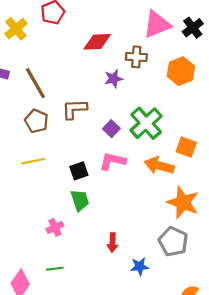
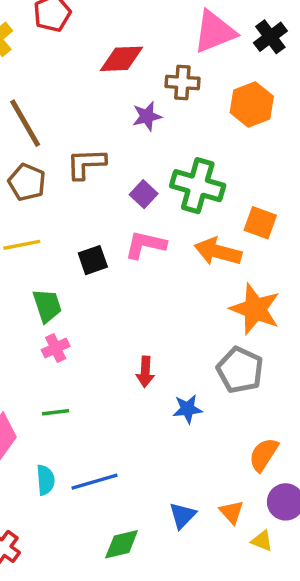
green cross: (146, 123) -> (198, 186), turned -32
green trapezoid: (80, 200) -> (47, 306), moved

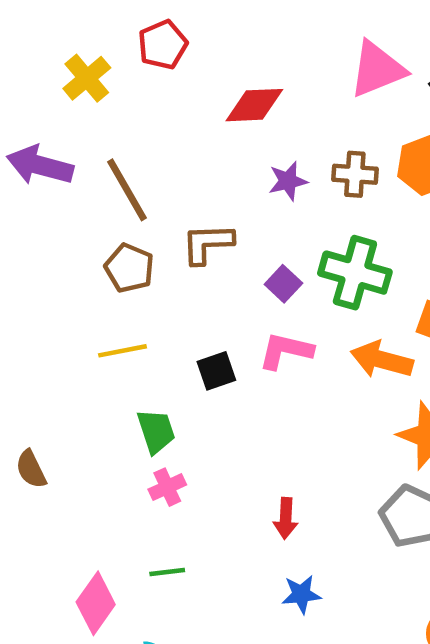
brown cross: (182, 82) -> (355, 174), moved
blue star: (188, 409) -> (301, 594), moved

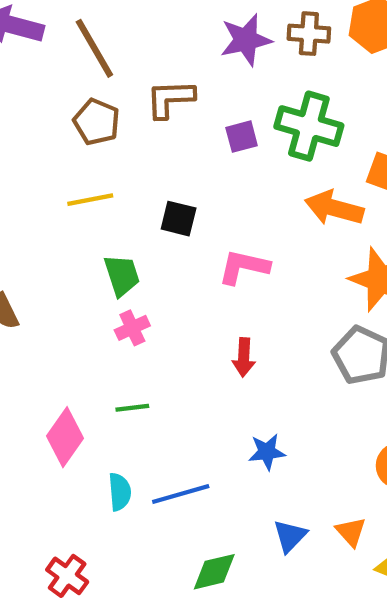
purple star: (288, 181) -> (246, 40), size x1.4
purple square: (283, 284) -> (242, 137), turned 32
pink L-shape: (286, 351) -> (244, 267), moved
black square: (216, 371) -> (179, 219), turned 33
blue star: (301, 594) -> (267, 452), moved

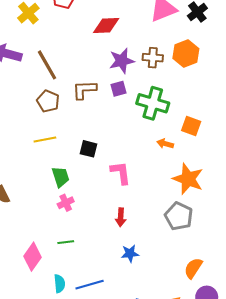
purple square: (242, 137) -> (119, 89), moved
orange arrow: (334, 208) -> (165, 144), size x0.6
pink L-shape: (244, 267) -> (121, 173), turned 70
blue star: (267, 452) -> (130, 254), moved

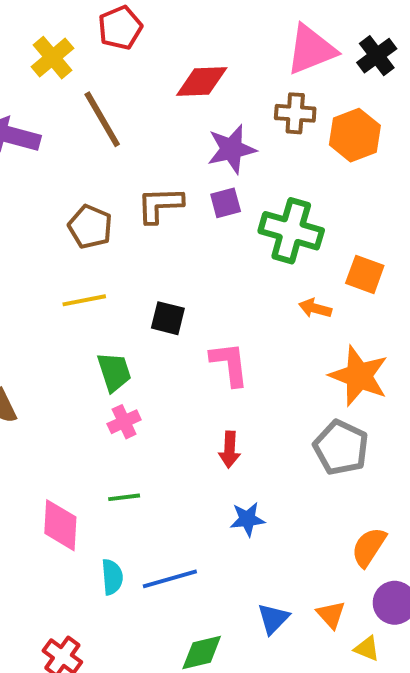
brown cross: (153, 58) -> (295, 113), moved
brown line: (47, 65) -> (102, 119), moved
pink diamond: (33, 257) -> (60, 525), turned -32

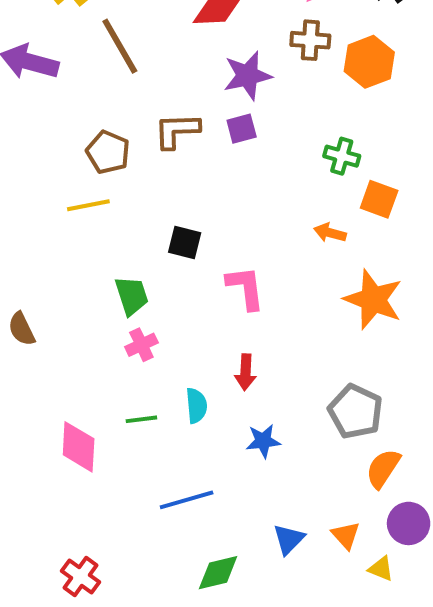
green cross: (291, 231) -> (342, 156), moved, size x0.6
yellow line: (84, 300) -> (88, 205), moved
gray pentagon: (341, 448) -> (356, 411), moved
cyan semicircle: (112, 577) -> (196, 406), moved

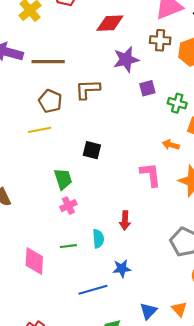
brown line: (120, 46) -> (48, 62), moved, turned -60
purple square: (242, 129) -> (147, 88), moved
pink L-shape: (246, 288) -> (151, 175), moved
blue star: (263, 441) -> (122, 268), moved

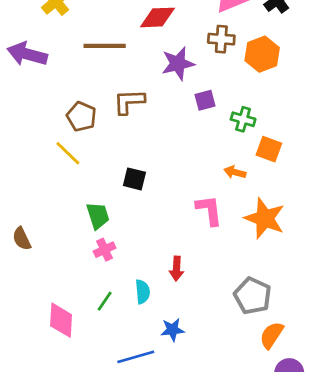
brown line: (48, 62) -> (105, 46), moved
yellow line: (40, 130) -> (68, 153), turned 55
green line: (68, 246) -> (105, 301), turned -49

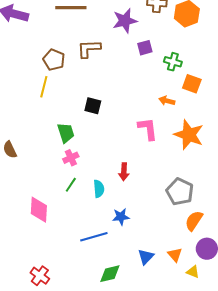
yellow line: (68, 153) -> (44, 87), turned 60
green line: (105, 301) -> (71, 185), moved

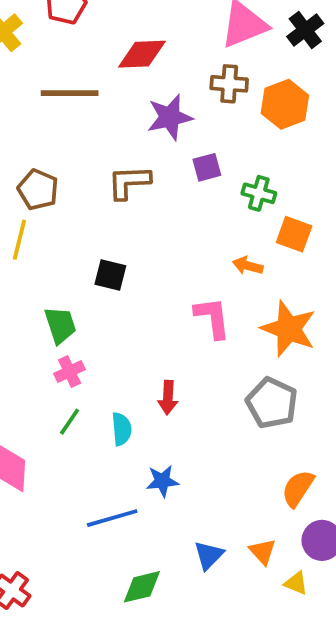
brown L-shape: (89, 49) -> (129, 182), moved
gray pentagon: (180, 192) -> (272, 403), moved

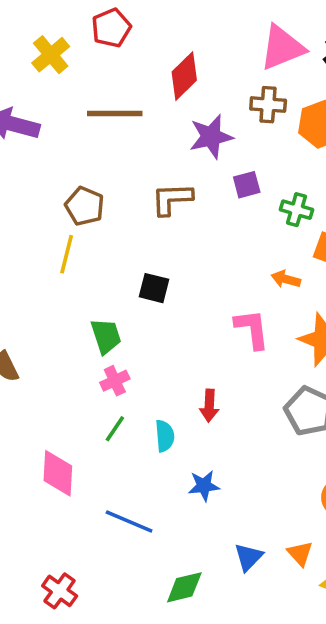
red diamond: (142, 54) -> (184, 76), turned -42
blue line: (112, 518) -> (129, 521), moved, turned 39

